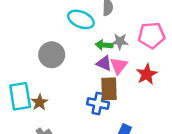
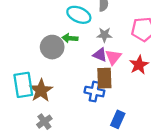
gray star: (120, 41) -> (104, 35), moved
green arrow: (104, 45) -> (70, 38), moved
brown star: (40, 102) -> (41, 90), size x1.5

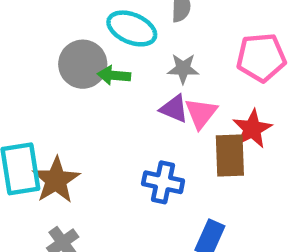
gray circle: (52, 47) -> (83, 64), moved
brown rectangle: (104, 78) -> (230, 156), moved

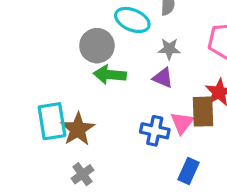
green arrow: (114, 75) -> (110, 75), moved, size x1.4
pink triangle: (201, 113) -> (182, 123), moved

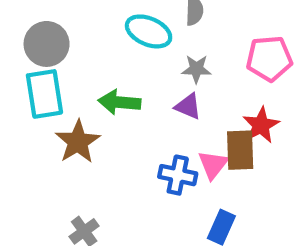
gray circle: (97, 46) -> (47, 44), moved
cyan rectangle: (52, 121) -> (44, 94), moved
brown star: (78, 129) -> (78, 142), moved

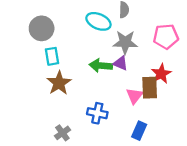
gray star: (196, 69) -> (125, 42), size x1.5
cyan rectangle: (44, 94) -> (52, 56), moved, size x0.7
green arrow: (119, 102) -> (101, 66), moved
blue cross: (178, 175) -> (97, 113), moved

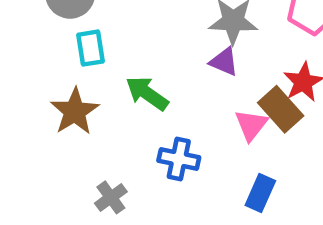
green arrow: (101, 66) -> (147, 93), moved, turned 30
brown star: (59, 83) -> (75, 111), moved
brown rectangle: (150, 88) -> (281, 109), turned -40

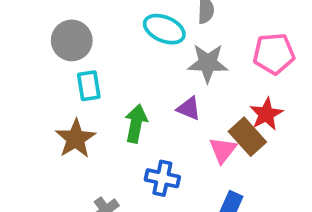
purple triangle: (224, 62) -> (189, 108), moved
green arrow: (147, 93) -> (136, 124), turned 66

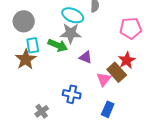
gray star: (208, 63) -> (71, 33), moved
green arrow: (136, 124) -> (58, 45), moved, turned 102
brown star: (76, 139) -> (26, 59), moved

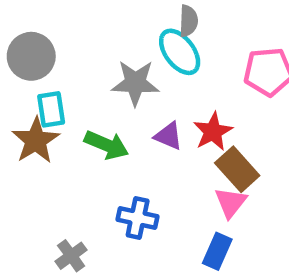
cyan ellipse: (73, 15) -> (180, 52), moved, turned 30
green arrow: (58, 45) -> (107, 145), moved
red star: (127, 60) -> (213, 132), moved
pink triangle: (104, 79) -> (231, 202), moved

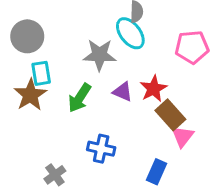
green arrow: (107, 145) -> (80, 98), turned 100
pink triangle: (231, 202) -> (183, 136), moved

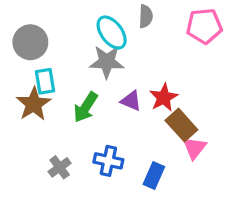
cyan ellipse: (130, 33) -> (112, 32), moved
pink pentagon: (192, 47) -> (204, 26), moved
blue rectangle: (156, 172) -> (154, 175), moved
gray cross: (55, 175) -> (60, 167), moved

